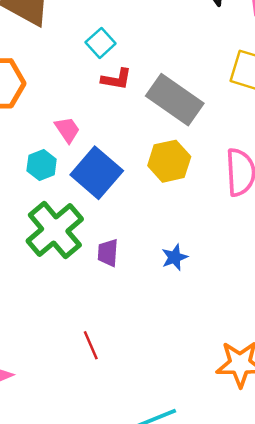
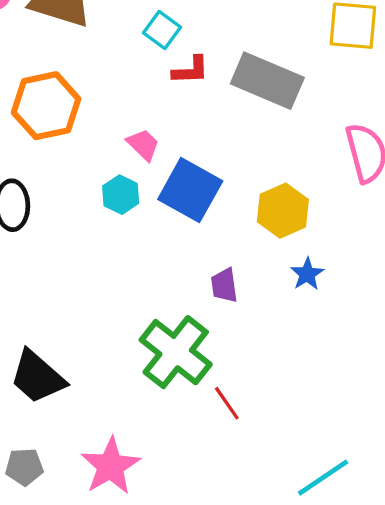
yellow hexagon: (169, 161) -> (283, 211), moved
green cross: (55, 230) -> (176, 352), moved

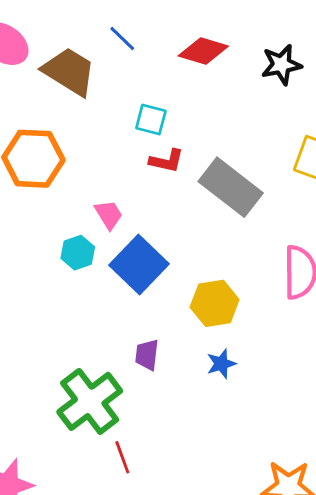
cyan square: (162, 30) -> (151, 119), turned -36

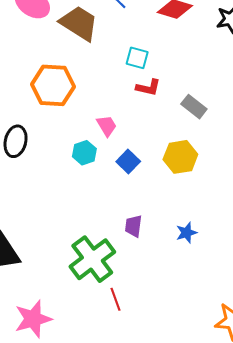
gray rectangle: (231, 187) -> (194, 107), size x0.6
blue square: (139, 264) -> (128, 161), size x0.6
yellow hexagon: (215, 303) -> (180, 157), moved

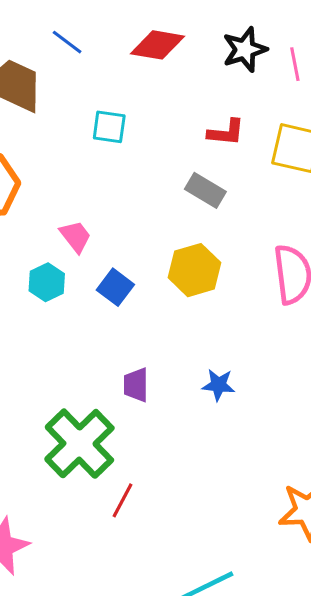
red L-shape: (148, 87) -> (226, 132), moved
blue star: (187, 233) -> (218, 385), turned 30
red line: (115, 299) -> (123, 500), turned 55

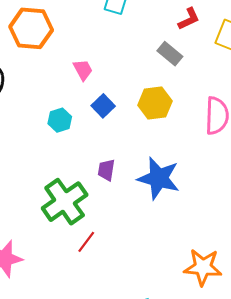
red L-shape: (226, 132) -> (189, 19), turned -40
cyan hexagon: (47, 282) -> (60, 120), moved
blue star: (218, 385) -> (159, 178), size x2.0

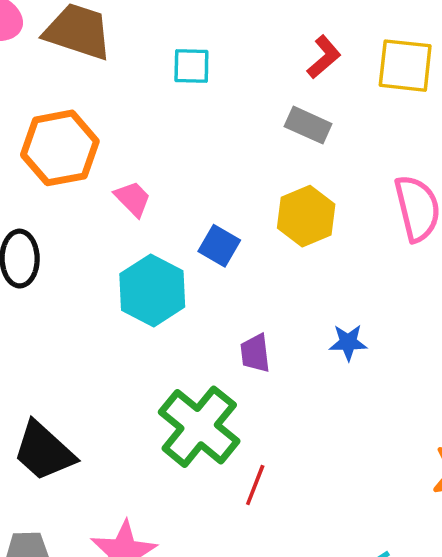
pink trapezoid: (83, 70) -> (133, 199), moved
cyan hexagon: (60, 120) -> (152, 290), size x1.6
blue star: (159, 178) -> (348, 342), size x0.5

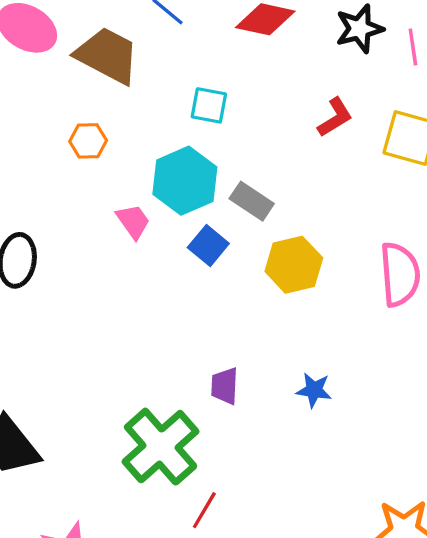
gray rectangle: (308, 125) -> (252, 201), moved
orange hexagon: (60, 148) -> (88, 141), moved, size x0.5
blue square: (219, 246) -> (208, 245), moved
cyan hexagon: (152, 290) -> (185, 181), moved

